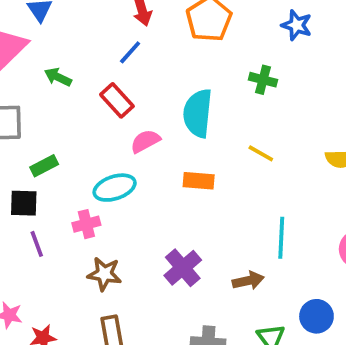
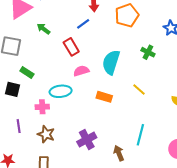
green rectangle: (44, 166) -> (27, 73), turned 48
purple line: (37, 244) -> (19, 126), moved
brown arrow: (248, 281) -> (119, 153), turned -112

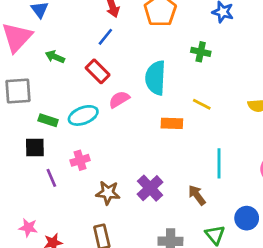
cyan ellipse: (61, 91) -> (83, 115), moved
orange rectangle: (104, 97) -> (172, 123), moved
purple line: (19, 126) -> (51, 178), moved
brown star: (46, 134) -> (108, 193), moved

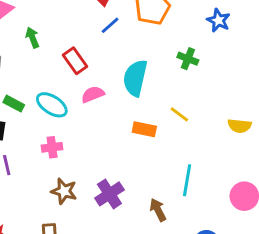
blue line: (105, 37) -> (110, 25), moved
green arrow: (55, 57) -> (32, 37), turned 36
cyan ellipse: (83, 115) -> (52, 105), turned 44
pink cross: (80, 160) -> (52, 147), moved

